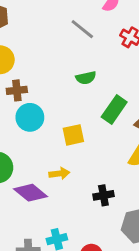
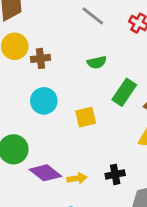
brown cross: (17, 90) -> (40, 58), moved
yellow arrow: (59, 174) -> (77, 178), moved

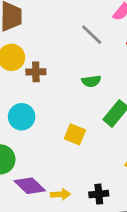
cyan circle: (44, 101) -> (22, 117), moved
yellow square: (86, 117) -> (75, 134), turned 30

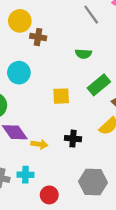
yellow square: (75, 134) -> (61, 96), turned -36
black cross: (99, 194) -> (73, 139), moved

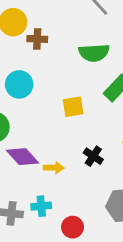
green semicircle: (83, 54) -> (94, 53), size x1.5
black cross: (73, 139) -> (93, 156), turned 35

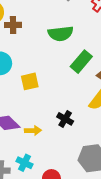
yellow square: (73, 107) -> (30, 81), moved
cyan cross: (41, 206) -> (25, 163), turned 35

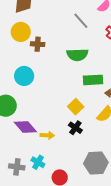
green rectangle: (81, 62) -> (93, 80), turned 42
yellow square: (30, 81) -> (76, 107), moved, turned -35

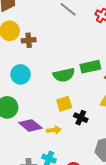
green semicircle: (77, 55) -> (64, 75), moved
yellow square: (76, 107) -> (64, 104), moved, turned 35

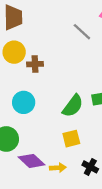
green semicircle: (64, 75) -> (73, 106), turned -45
black cross: (81, 118) -> (90, 167), moved

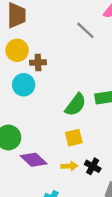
cyan circle: (24, 102) -> (24, 85), moved
yellow arrow: (58, 168) -> (69, 166), moved

